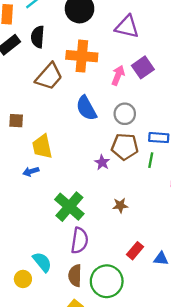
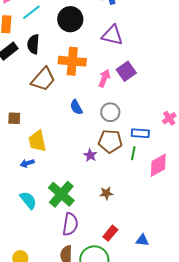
blue semicircle: (86, 108) -> (76, 107), size x0.7
red rectangle: (135, 251) -> (110, 233), moved
cyan semicircle: (42, 262) -> (28, 200), moved

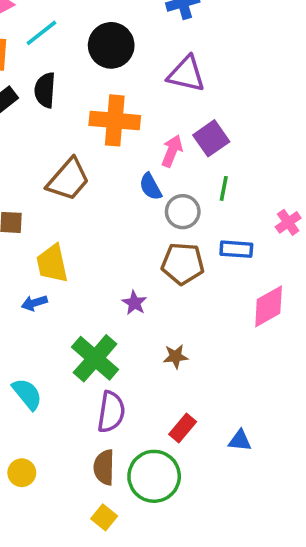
brown trapezoid: (43, 79) -> (68, 179), moved
blue semicircle: (76, 107) -> (151, 187), moved
green line: (133, 153) -> (224, 188), moved
purple star: (90, 155) -> (134, 303), moved
cyan semicircle: (28, 200) -> (27, 394), moved

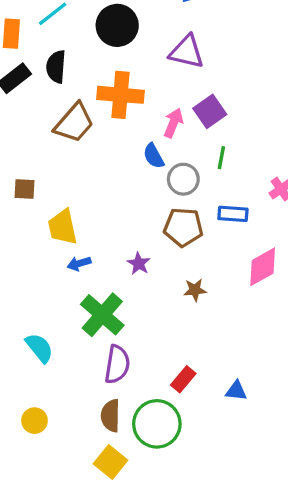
brown trapezoid: (68, 179) -> (74, 123), moved
blue arrow: (34, 303) -> (79, 263), moved
brown star: (176, 356) -> (195, 290), moved
yellow square: (104, 517) -> (111, 462), size x1.4

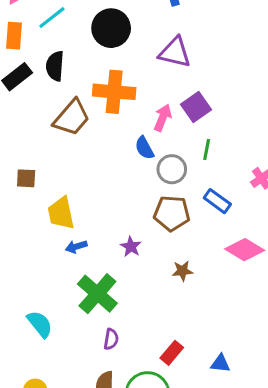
blue rectangle: (233, 214) -> (217, 201), turned 32
pink diamond: (263, 267) -> (245, 250), turned 60
purple semicircle: (117, 364) -> (111, 339), size x0.6

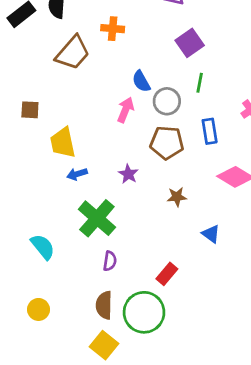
orange cross: (114, 92) -> (113, 29), size x0.6
pink arrow: (163, 118) -> (125, 110), moved
blue rectangle: (217, 201) -> (210, 131), turned 45
blue triangle: (220, 363) -> (211, 234), moved, turned 30

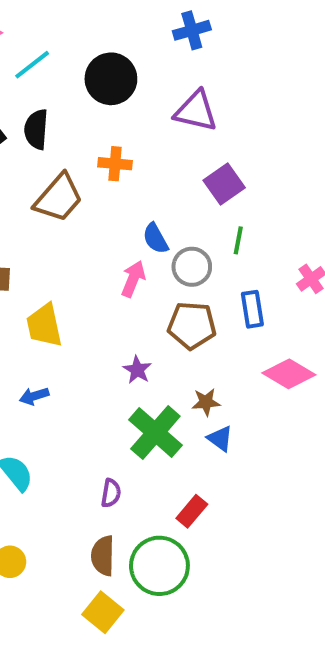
blue arrow: (77, 174) -> (34, 396), moved
green cross: (97, 218) -> (155, 432), moved
blue triangle: (211, 234) -> (220, 439), moved

